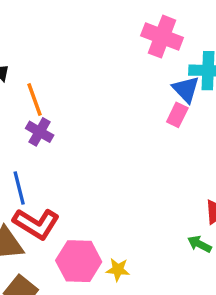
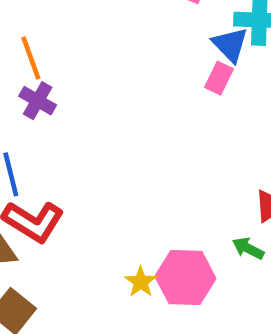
pink hexagon: (79, 261) -> (185, 277), moved
yellow star: (118, 270) -> (141, 282), turned 30

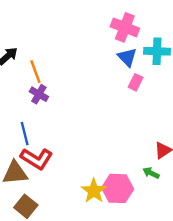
blue triangle: (230, 45) -> (127, 57), moved
yellow star: (141, 282) -> (94, 191), size x1.5

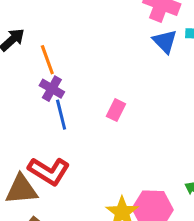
pink rectangle: (136, 82) -> (116, 110), moved
blue line: (25, 134) -> (61, 115), moved

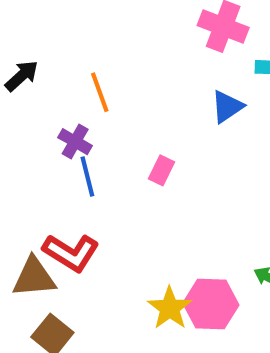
blue triangle: (165, 41) -> (227, 107), moved, turned 40
orange line: (47, 60) -> (100, 92), moved

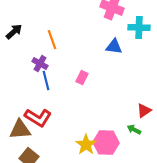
blue triangle: (227, 107) -> (114, 47), turned 42

